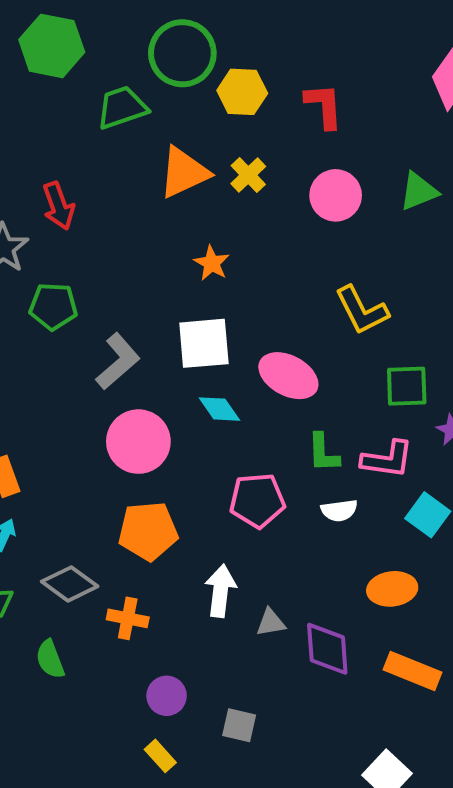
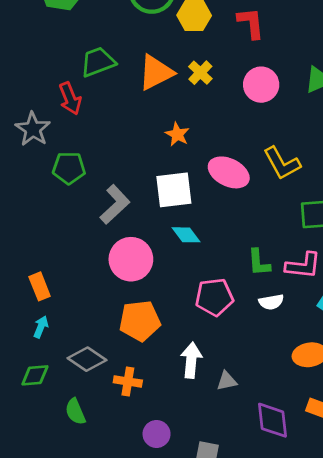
green trapezoid: (122, 107) -> (98, 62), moved
pink ellipse: (288, 376) -> (229, 172), moved
purple diamond: (327, 649) -> (272, 420), moved

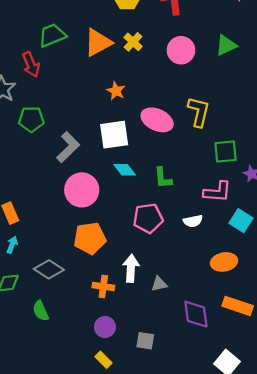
yellow L-shape: (282, 163) -> (199, 112), turned -136
green L-shape: (259, 263) -> (163, 178), moved
orange cross: (128, 381) -> (103, 287), moved

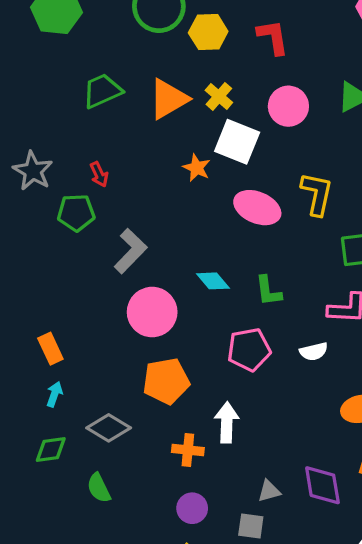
red arrow: (31, 65) -> (99, 174), moved, size x0.7
white square: (114, 135) -> (237, 142), moved, turned 32
gray triangle: (159, 284) -> (269, 491), moved

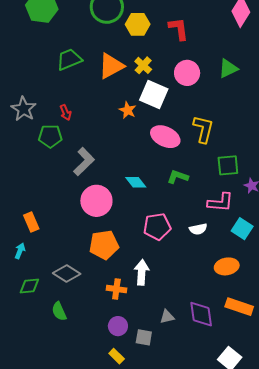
green L-shape: (268, 291) -> (178, 177), moved, turned 115
cyan arrow: (54, 394) -> (20, 251), moved
gray square: (251, 526) -> (144, 337), moved

